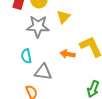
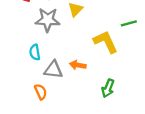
orange arrow: (68, 54) -> (78, 65), moved

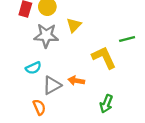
cyan semicircle: (35, 52) -> (33, 68), turned -105
gray triangle: (53, 70) -> (52, 85), turned -36

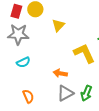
gray star: (46, 36) -> (18, 34), moved
gray triangle: (52, 85) -> (65, 93), moved

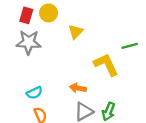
cyan semicircle: (23, 62) -> (34, 93), moved

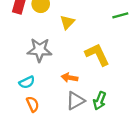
gray star: (29, 42) -> (40, 50), moved
green line: (130, 46) -> (120, 15), moved

